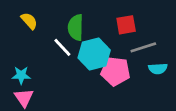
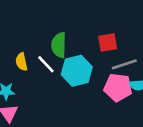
yellow semicircle: (29, 21) -> (22, 62), moved, turned -150
pink pentagon: (115, 71) -> (118, 87), moved

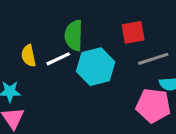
white line: (46, 64) -> (58, 59), turned -72
pink pentagon: (118, 87) -> (153, 106), moved

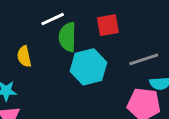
red square: (133, 32) -> (108, 25), moved
white line: (58, 59) -> (53, 19), moved

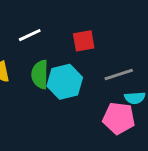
green semicircle: (68, 37) -> (40, 74), moved

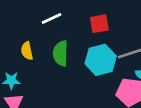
cyan hexagon: (65, 82) -> (101, 60), moved

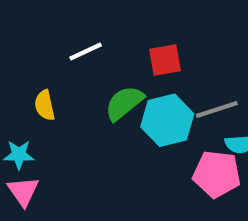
green semicircle: (61, 53) -> (124, 103), moved, turned 50

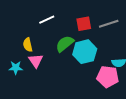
gray line: (217, 110) -> (109, 24), moved
pink triangle: (23, 191) -> (36, 61), moved

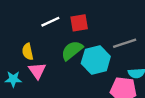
red square: (84, 24) -> (79, 23), moved
gray line: (109, 24) -> (125, 43), moved

